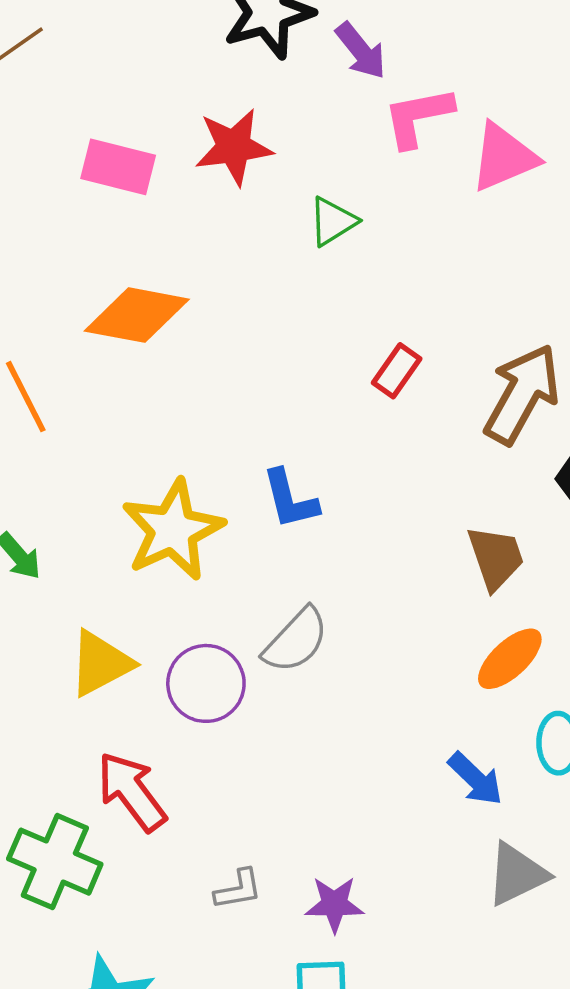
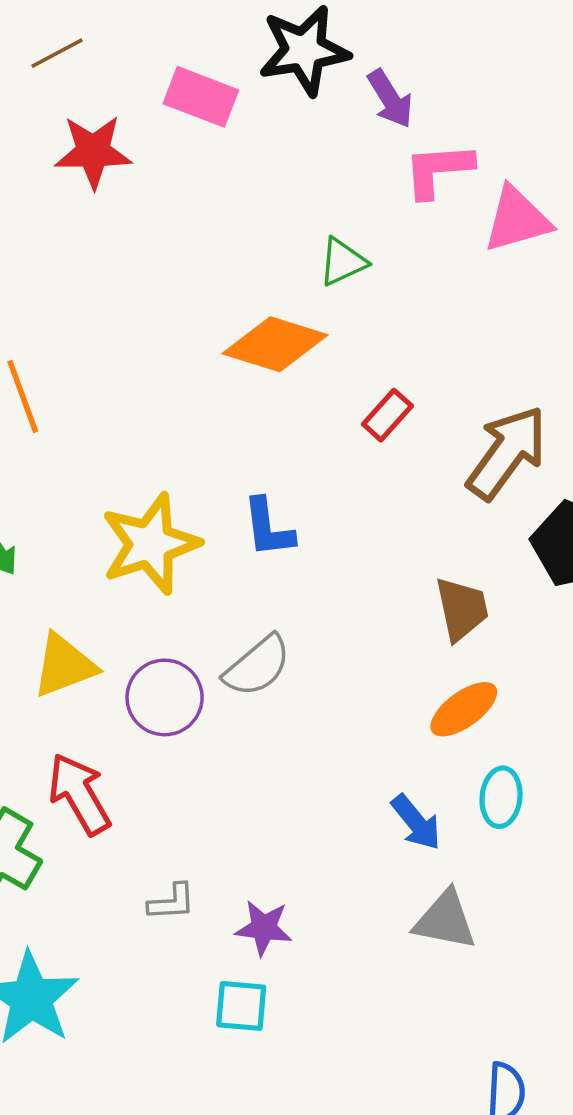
red star: (234, 147) -> (93, 152), moved
pink rectangle: (118, 167) -> (201, 97), moved
orange diamond: (137, 315) -> (275, 344), moved
gray triangle: (517, 874) -> (445, 920), turned 30

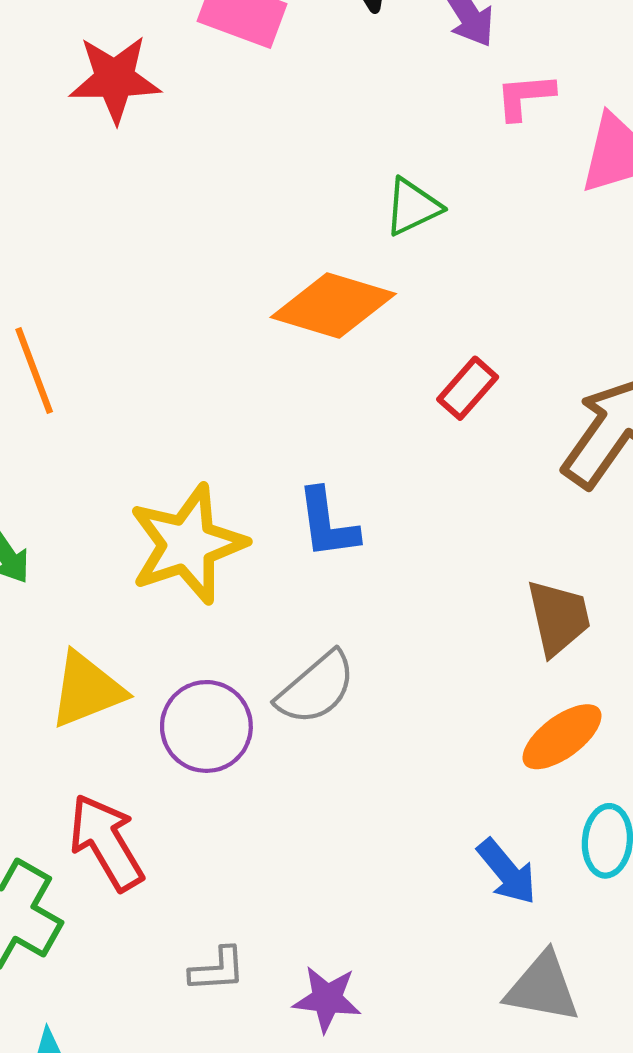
pink L-shape: (438, 170) -> (525, 96), size x0.7

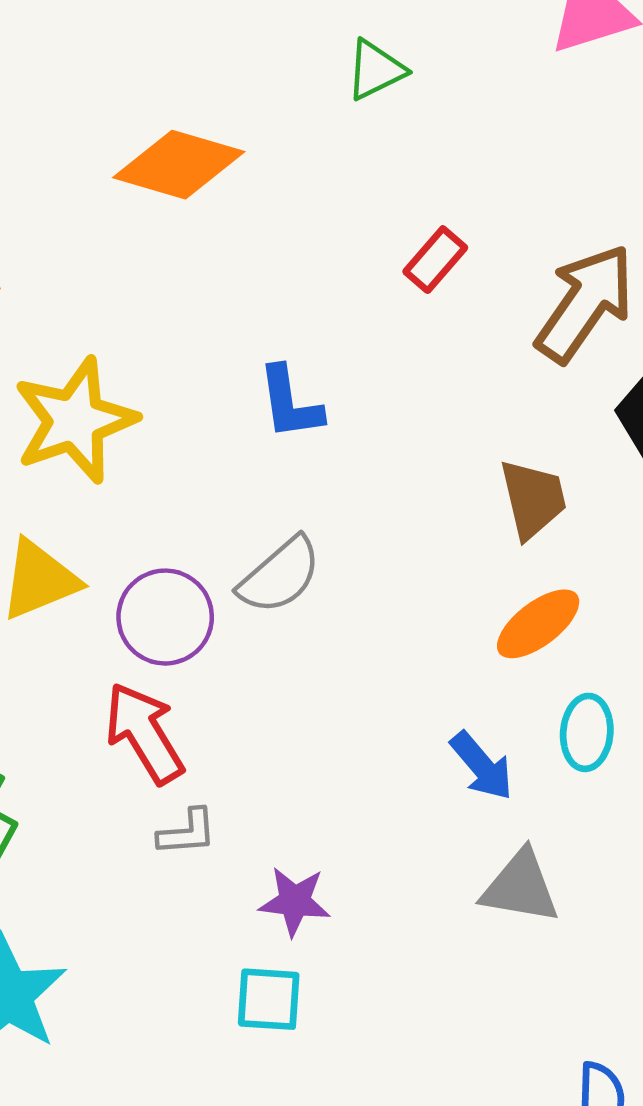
orange diamond: (333, 305) -> (179, 165), moved
yellow star: (188, 544) -> (75, 420), moved
red arrow: (106, 842) -> (144, 733), moved
gray L-shape: (217, 970) -> (187, 832), moved

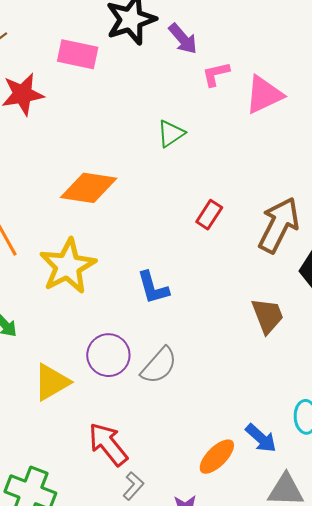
yellow star: (75, 420) -> (68, 266), moved
purple circle: (165, 617) -> (108, 355), moved
orange ellipse: (538, 624) -> (217, 457), moved
gray L-shape: (187, 832) -> (133, 486), turned -36

